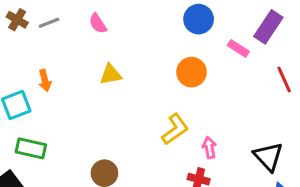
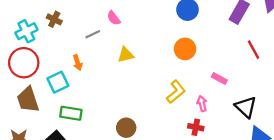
gray line: (49, 23) -> (93, 34), moved
pink rectangle: (238, 48) -> (219, 78), moved

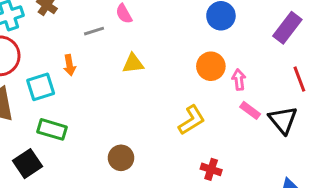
pink arrow: (202, 104) -> (239, 80), moved
black triangle: (246, 107) -> (283, 120), moved

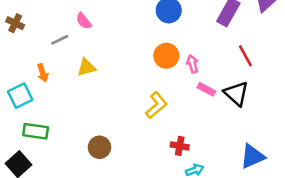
yellow triangle: (133, 63) -> (86, 67), moved

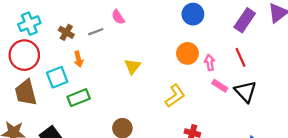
brown cross: (15, 23) -> (66, 32), moved
red line: (245, 56) -> (240, 57), moved
yellow triangle: (86, 67) -> (132, 66), moved, turned -42
green rectangle: (36, 131) -> (79, 98), moved, turned -35

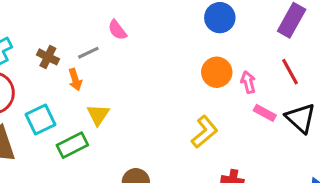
orange arrow: (78, 59) -> (75, 80), moved
yellow triangle: (132, 66) -> (98, 115), moved

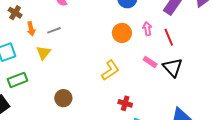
gray line: (88, 53) -> (54, 30), moved
pink arrow: (248, 82) -> (147, 29), moved
green rectangle: (72, 145) -> (17, 80), moved

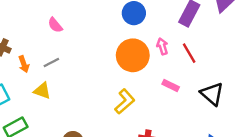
orange circle: (122, 33) -> (133, 55), size x1.4
yellow triangle: (43, 53) -> (42, 91), turned -42
black triangle: (173, 67) -> (212, 94), moved

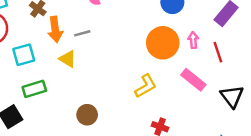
orange arrow: (24, 64) -> (55, 29), size x1.5
pink rectangle: (171, 86) -> (193, 80), size x1.5

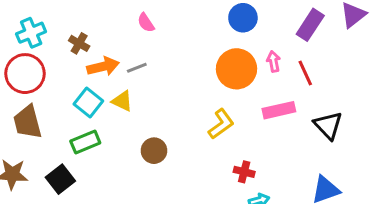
orange arrow: (55, 29) -> (103, 66), turned -90
cyan square: (24, 55) -> (88, 103), moved, turned -30
pink rectangle: (193, 80) -> (279, 110), turned -45
brown circle: (87, 115) -> (154, 151), moved

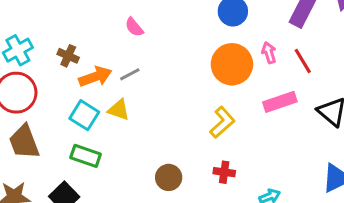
green rectangle: (85, 142) -> (86, 156), turned 48
brown circle: (154, 151) -> (169, 177), moved
red cross: (244, 172) -> (224, 172), moved

